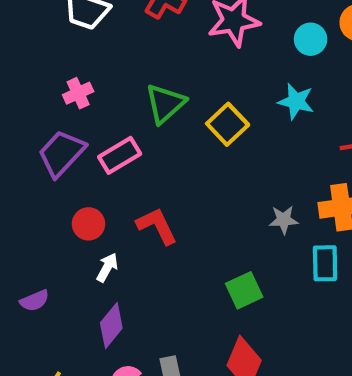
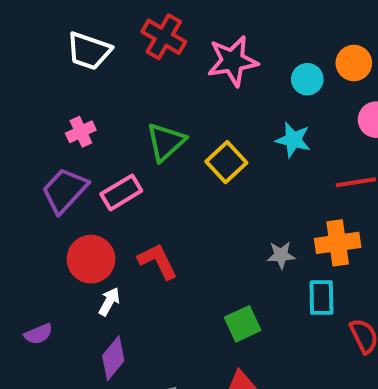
red circle: (88, 224) -> (91, 259), size x1.5

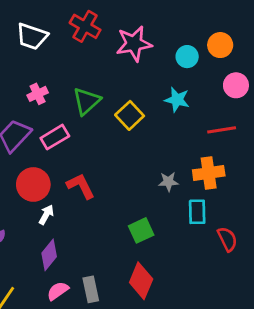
pink cross: (81, 132) -> (38, 94), moved

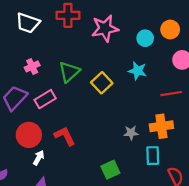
red cross: (85, 26) -> (68, 15), turned -30

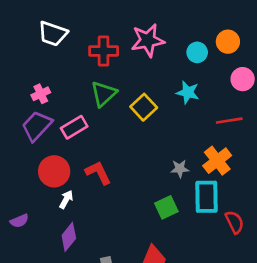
red cross: (68, 15) -> (104, 51), moved
pink cross: (32, 66) -> (41, 94), moved
orange cross: (161, 126) -> (217, 161), turned -30
cyan rectangle: (153, 156) -> (206, 197), size x1.4
green square: (110, 170) -> (166, 207), moved

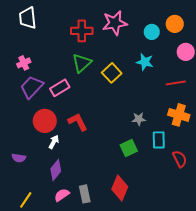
white trapezoid: (53, 34) -> (28, 18), moved, turned 65
pink cross: (41, 94) -> (24, 63), moved
orange cross: (217, 161) -> (179, 115), moved, turned -35
cyan rectangle: (206, 197) -> (159, 140), size x0.7
purple semicircle: (19, 221) -> (19, 158), turned 32

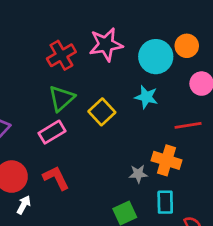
red cross: (82, 31) -> (61, 55), turned -30
cyan circle: (152, 32) -> (156, 57), size x1.6
pink rectangle: (60, 88) -> (52, 132), moved
orange cross: (179, 115) -> (167, 160), moved

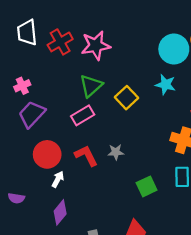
pink star: (106, 44) -> (96, 45), moved
red cross: (61, 55) -> (60, 42), moved
gray star: (138, 174) -> (116, 152), moved

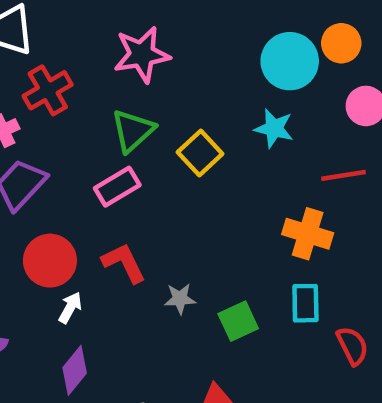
red cross: (60, 42) -> (48, 90), moved
gray star: (116, 152) -> (180, 299), moved

